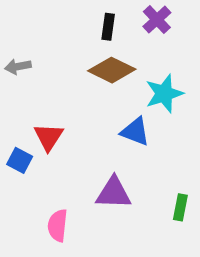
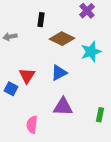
black rectangle: (108, 27) -> (41, 20), moved
blue triangle: (135, 132) -> (59, 73), moved, turned -48

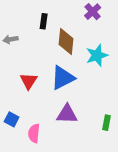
brown diamond: (62, 39) -> (66, 42), turned 70
blue triangle: (59, 73) -> (63, 78), size x1.4
blue square: (11, 89) -> (12, 119), moved

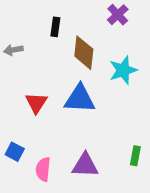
blue triangle: (63, 78) -> (80, 99), turned 30
purple triangle: (67, 114) -> (85, 165), moved

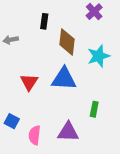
green rectangle: (135, 156) -> (94, 109), moved

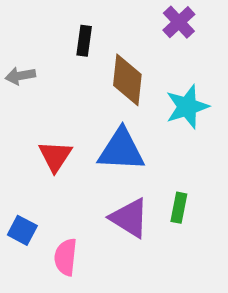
purple triangle: (68, 132) -> (129, 218), moved, turned 30

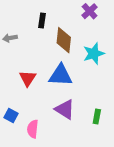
green rectangle: (179, 208) -> (97, 117), moved

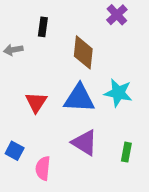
black rectangle: (42, 20) -> (43, 27), moved
cyan star: (94, 54) -> (118, 93), moved, turned 30

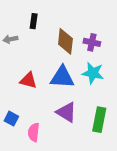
purple cross: (117, 15) -> (92, 42), moved, turned -35
red triangle: (36, 102) -> (28, 80), turned -48
green rectangle: (126, 152) -> (99, 120), size x1.6

